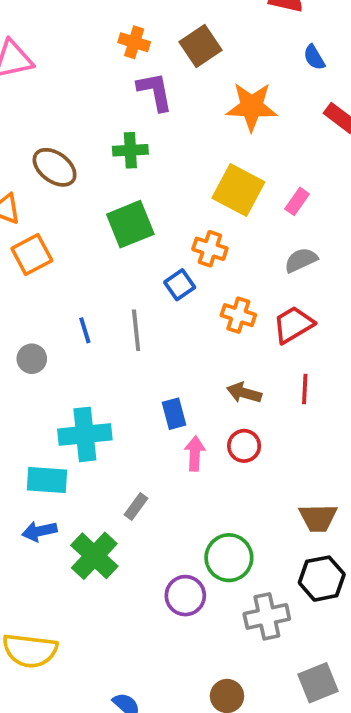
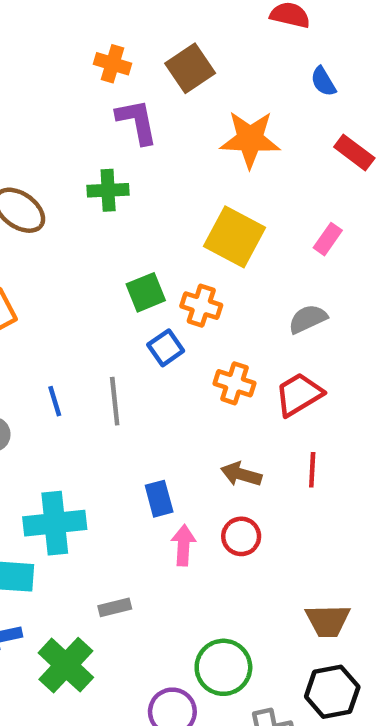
pink rectangle: (297, 201) -> (328, 239), moved
green square: (130, 224) -> (146, 292), moved, size x0.7
gray rectangle: (136, 507) -> (115, 607), turned 40

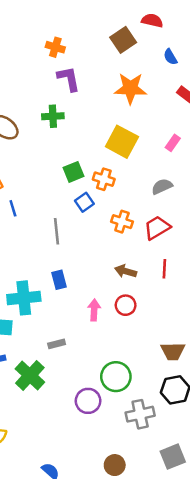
brown square: (190, 68) -> (123, 40), moved
blue line: (55, 401) -> (13, 208), moved
blue rectangle: (159, 499) -> (59, 280), moved

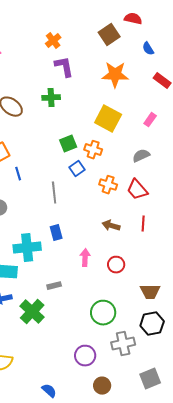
orange cross: (55, 47) -> (53, 41), turned 35
red trapezoid: (157, 228) -> (137, 190), turned -100
red circle: (126, 305) -> (116, 265), moved
purple circle: (88, 401) -> (85, 356), moved

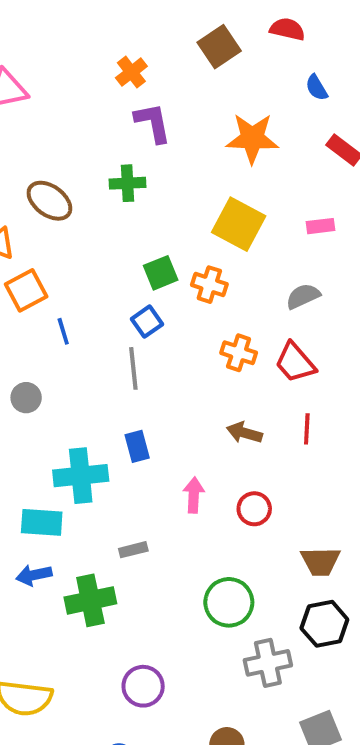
brown square: (109, 35) -> (219, 47), moved
pink rectangle: (150, 120) -> (321, 226), turned 48
blue square: (77, 169) -> (147, 322), moved
green cross: (32, 312) -> (90, 600), turned 35
purple circle: (85, 356) -> (143, 686), moved

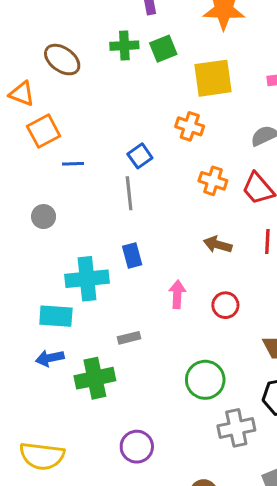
yellow square: (239, 224) -> (213, 78), turned -36
green square: (161, 273) -> (163, 49), moved
blue line: (63, 331) -> (73, 164), turned -75

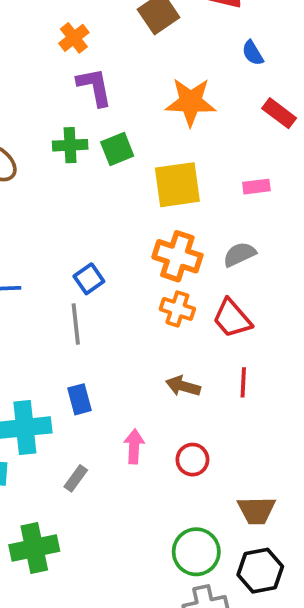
orange cross: (190, 126) -> (177, 256), moved, size x1.4
gray rectangle: (129, 338) -> (76, 478), moved, turned -40
green circle: (205, 380) -> (196, 552), moved

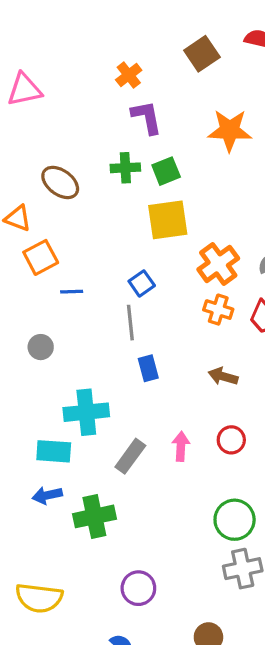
yellow square: (177, 185) -> (168, 220), moved
orange cross: (177, 256) -> (218, 264), turned 36
blue rectangle: (80, 399) -> (148, 368), moved
pink arrow: (134, 446) -> (181, 446), moved
gray rectangle: (76, 478) -> (130, 456), size x1.5

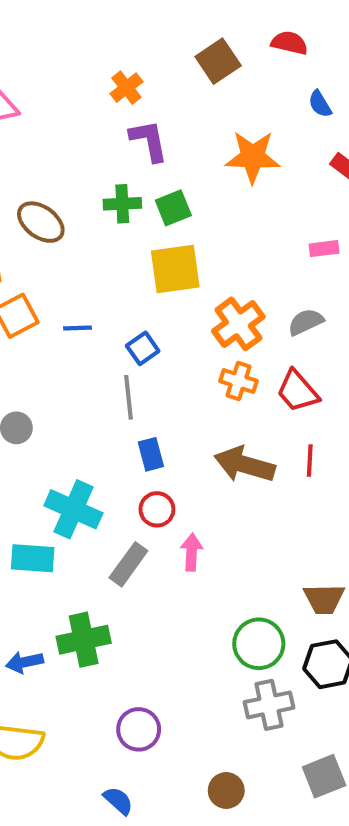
blue line: (72, 292) -> (78, 328), moved
brown arrow: (223, 376) -> (245, 465), size x1.6
cyan cross: (86, 412) -> (73, 509), turned 30
red circle: (231, 440) -> (157, 509), moved
blue arrow: (47, 495) -> (25, 662), moved

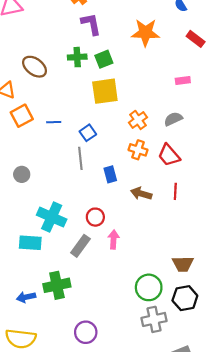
orange cross: (238, 324) -> (138, 120), size x0.7
blue rectangle: (151, 454) -> (110, 174), moved
brown arrow: (245, 465) -> (141, 194), size x0.7

